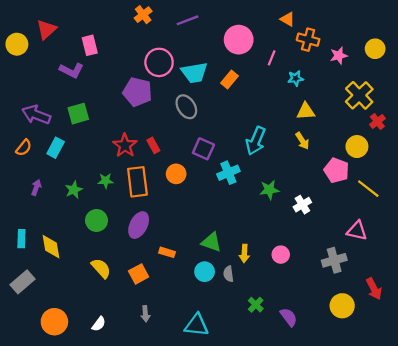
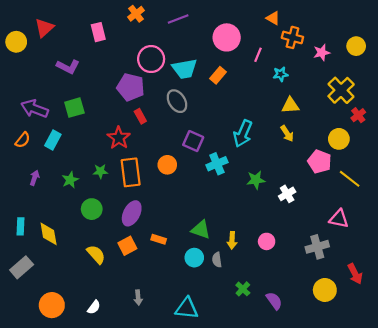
pink rectangle: (90, 45) -> (98, 32), moved
red rectangle: (153, 145) -> (140, 116), moved
orange square: (139, 274) -> (127, 246), moved

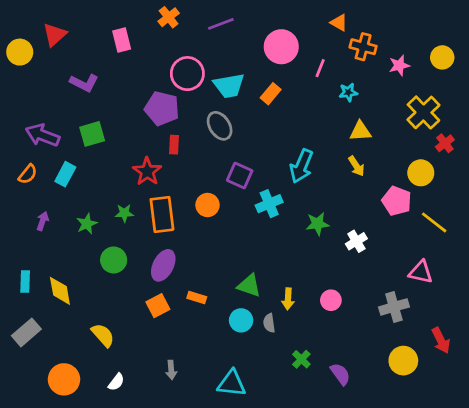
red rectangle: (140, 116) -> (174, 145), turned 32
yellow semicircle: (96, 254) -> (103, 335), moved

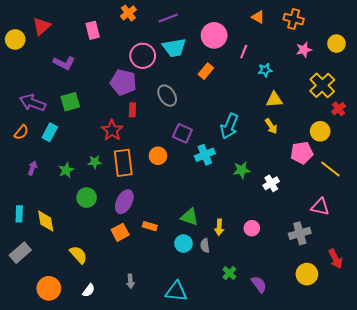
orange cross: (363, 47) -> (294, 19), moved
cyan trapezoid: (229, 86) -> (174, 48), moved
pink pentagon: (397, 201) -> (302, 153), turned -30

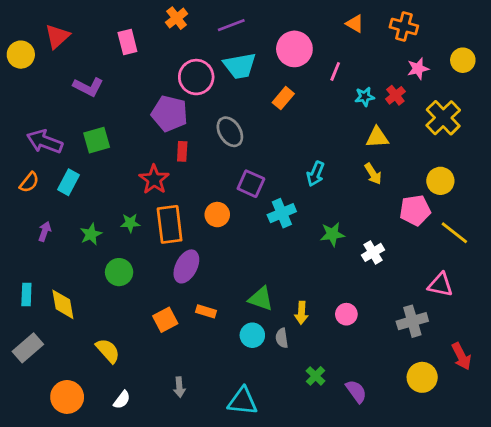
red cross: (339, 109) -> (395, 95), moved
cyan arrow: (229, 126) -> (315, 174), size x0.7
purple ellipse: (124, 202) -> (186, 266), moved

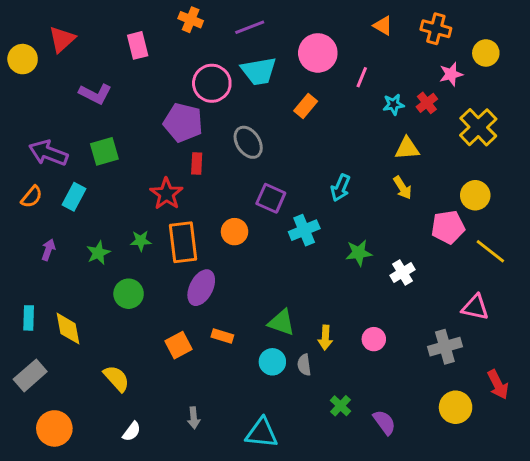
orange cross: (177, 18) -> (191, 20), turned -30
yellow circle: (463, 60) -> (486, 53), moved
orange circle: (67, 397) -> (54, 428), moved

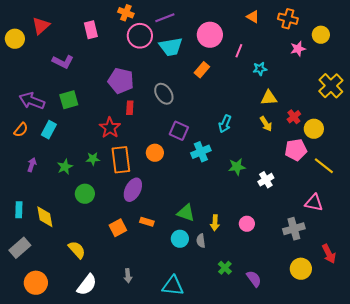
pink circle: (212, 83) -> (140, 36), moved
red cross: (427, 103) -> (294, 117), moved
yellow cross: (478, 127) -> (331, 86), moved
white semicircle: (132, 431) -> (87, 285), size x1.6

